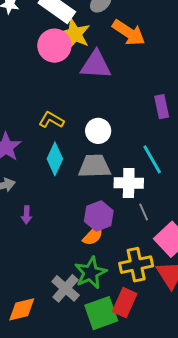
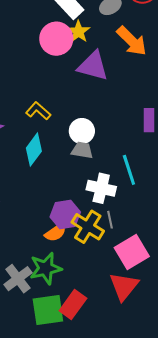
yellow star: (75, 34) -> (78, 32), size x0.7
gray trapezoid: (94, 166) -> (82, 150), moved, size x0.7
yellow cross: (136, 265) -> (88, 227), moved, turned 32

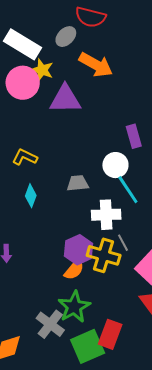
white circle: (82, 131) -> (115, 165), moved
cyan diamond: (34, 150) -> (31, 196), size x0.7

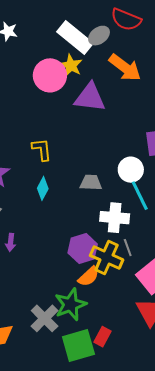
white rectangle: (22, 44) -> (75, 37), moved
yellow L-shape: (25, 157) -> (42, 149), turned 50
orange semicircle: (74, 270) -> (89, 277), moved
red rectangle: (110, 334) -> (102, 337), size x0.7

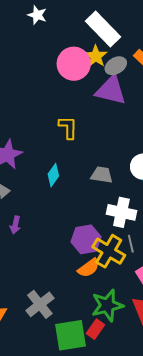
gray ellipse: (99, 36) -> (116, 66), moved
yellow L-shape: (42, 149) -> (68, 127), moved
green star: (71, 304) -> (107, 305), moved

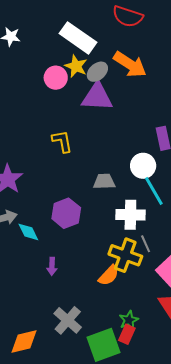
pink circle: (74, 64) -> (56, 78), size x0.7
cyan diamond: (53, 175) -> (28, 232), moved, turned -50
purple arrow: (15, 225) -> (52, 266), moved
purple hexagon: (86, 239) -> (66, 213), moved
green star: (107, 305) -> (129, 320), moved, size x0.6

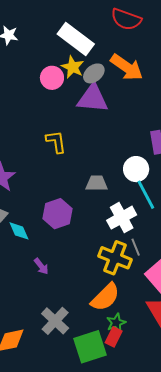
white cross: (130, 215) -> (122, 218), turned -32
purple arrow: (52, 266) -> (41, 266), turned -42
orange semicircle: (109, 275) -> (105, 297), moved, size x1.4

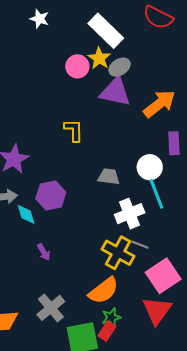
orange arrow: (127, 67) -> (159, 104), moved, turned -80
purple hexagon: (57, 214) -> (51, 196), moved
gray line: (136, 247) -> (140, 245), turned -54

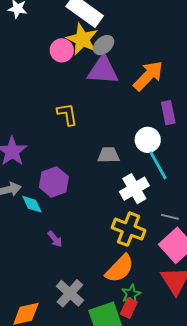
yellow star: (99, 58) -> (82, 39), size x1.4
gray line: (140, 245) -> (170, 217), moved

